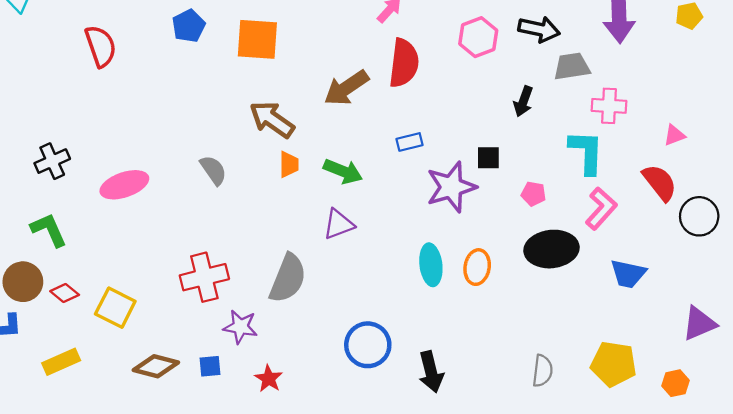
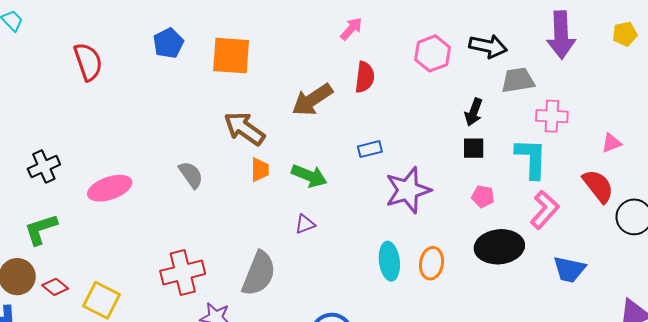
red semicircle: (404, 63) -> (365, 77), size x0.7
black square: (488, 158) -> (474, 148), moved
purple triangle: (338, 224) -> (305, 224), size x0.7
green L-shape: (49, 230) -> (41, 229), turned -84

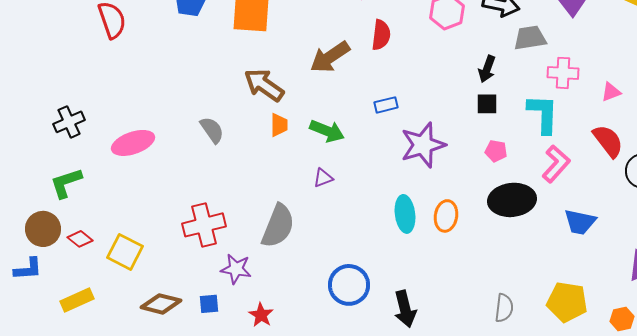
pink triangle: (611, 143) -> (611, 92), moved

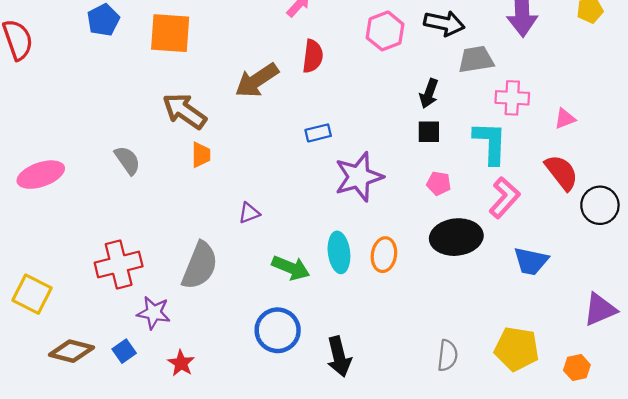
green arrow: (327, 131) -> (291, 268), moved
blue square: (209, 304) -> (124, 351), turned -30

